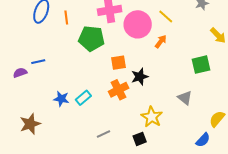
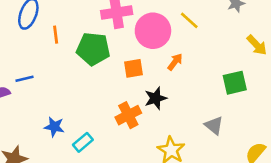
orange line: (66, 17) -> (56, 35), moved
orange arrow: (161, 42) -> (175, 62), moved
orange square: (119, 63) -> (133, 68), moved
cyan rectangle: (83, 98) -> (83, 142), moved

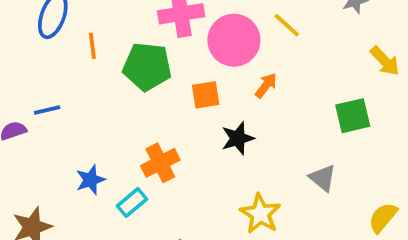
orange cross: (128, 115) -> (160, 163), moved
blue star: (54, 127) -> (91, 180), turned -30

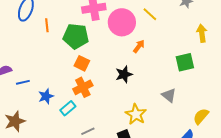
yellow arrow: (385, 61) -> (202, 33), turned -144
orange square: (206, 95) -> (82, 63), moved, turned 35
blue line: (47, 110) -> (23, 82), moved

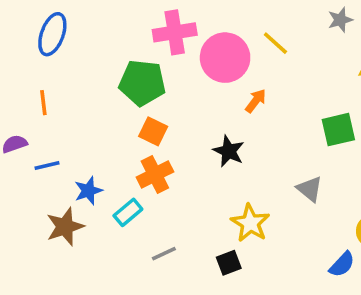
orange line: (47, 25) -> (43, 103), moved
black star: (124, 74) -> (229, 151), turned -30
brown star: (15, 121) -> (65, 227), moved

